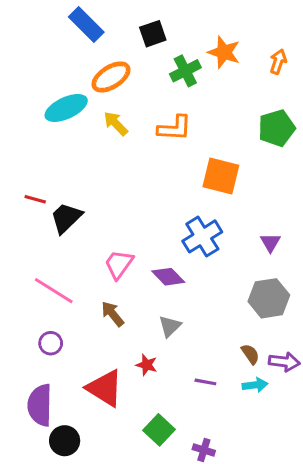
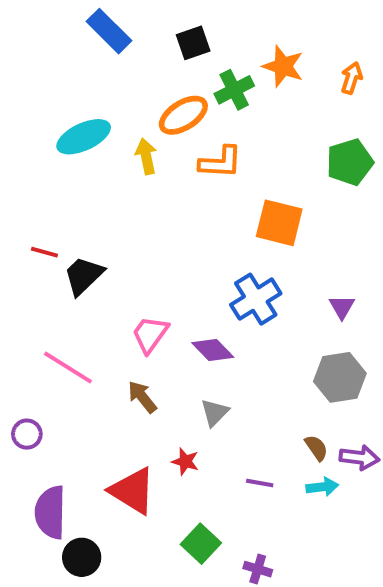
orange ellipse: (111, 77) -> (183, 115), moved
yellow arrow: (116, 123) -> (146, 156), turned 32
purple circle: (51, 343) -> (27, 434), moved

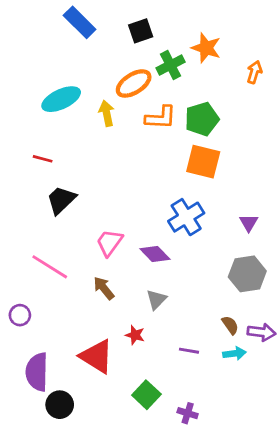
orange arrow: (352, 78) -> (254, 72), moved
green pentagon: (350, 162) -> (202, 119), moved
red line: (44, 252) -> (43, 159), moved

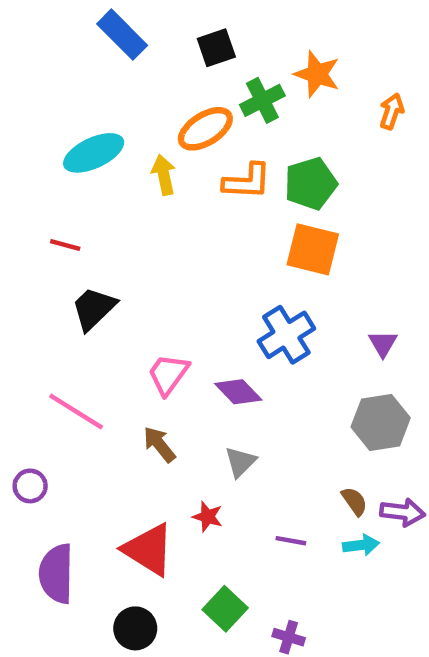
black circle: (60, 405) -> (135, 628), moved

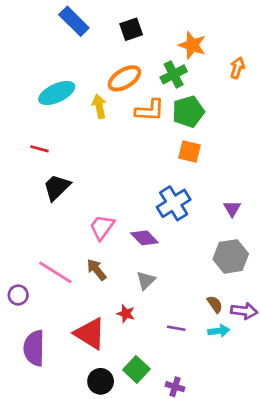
green cross: (262, 100) -> (174, 74), moved
orange square: (313, 249) -> (190, 151), size x0.7
pink line: (76, 411) -> (55, 272), moved
black circle: (135, 628) -> (101, 381), moved

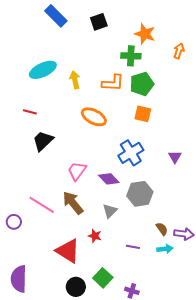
green cross: (174, 74) -> (131, 56), turned 30
orange ellipse: (124, 78) -> (94, 117), moved, turned 60
gray hexagon: (231, 256) -> (140, 194), moved
brown arrow: (97, 270) -> (73, 203), size x1.4
purple semicircle: (34, 348) -> (19, 279), moved

